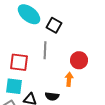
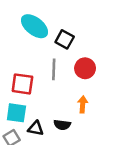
red circle: (79, 60) -> (85, 68), moved

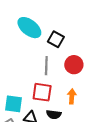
red square: (22, 84) -> (42, 92), moved

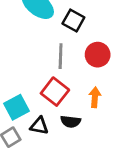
red square: (42, 92) -> (55, 92), turned 30
cyan square: (13, 104) -> (16, 107), turned -36

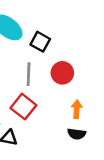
orange arrow: (95, 97) -> (77, 109), moved
black semicircle: (71, 122) -> (77, 134), moved

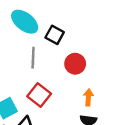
gray line: (29, 74) -> (33, 58), moved

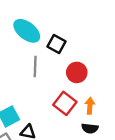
red square: (39, 95) -> (65, 103), moved

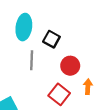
cyan ellipse: (27, 31) -> (24, 27), turned 60
orange arrow: (90, 106) -> (88, 87), moved

